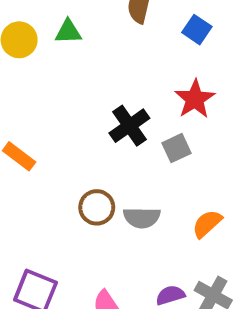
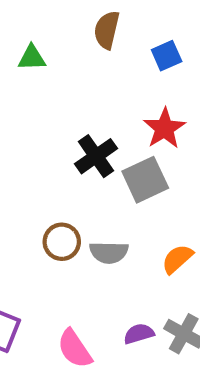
blue square: (197, 30) -> (167, 56), turned 32
gray square: (176, 148) -> (145, 180), size x1.5

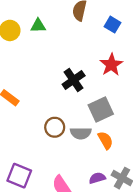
blue square: (167, 56) -> (113, 25), turned -35
gray square: (145, 180) -> (101, 110), moved
orange semicircle: (177, 259) -> (105, 140), moved, turned 102

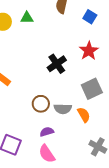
gray square: (101, 110) -> (92, 89), moved
purple semicircle: (97, 178) -> (47, 132), moved

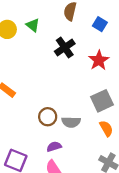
green triangle: (27, 18) -> (33, 25), turned 40
black cross: (57, 64) -> (65, 48), moved
orange semicircle: (84, 115) -> (106, 128), moved

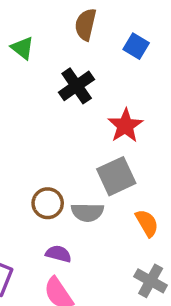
red star: (99, 60) -> (125, 126), moved
gray square: (102, 101) -> (116, 176), moved
purple semicircle: (54, 147) -> (58, 254), turned 32

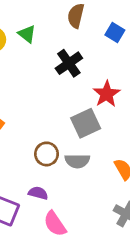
gray square: (116, 176) -> (86, 123), moved
purple semicircle: (58, 254) -> (38, 193), moved

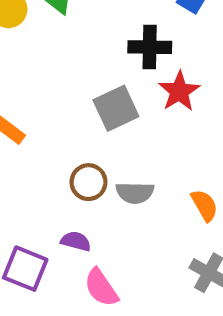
black cross: (69, 63) -> (150, 47), moved, turned 36
gray square: (86, 123) -> (116, 108), moved

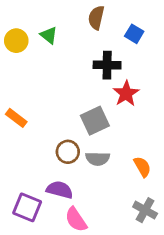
gray square: (116, 108) -> (95, 121), moved
purple semicircle: (76, 241) -> (60, 190), size x1.4

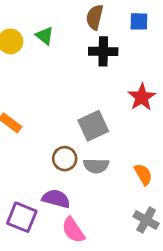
blue square: (134, 34) -> (139, 21), moved, turned -30
black cross: (107, 65) -> (103, 51), moved
red star: (126, 94) -> (142, 97), moved

